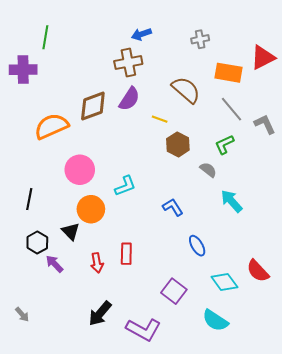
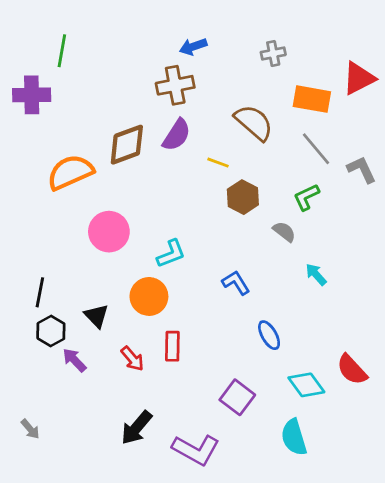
black line: (29, 199) -> (40, 292), moved
cyan arrow: (231, 201) -> (316, 274), size x0.7
orange circle: (91, 209) -> (149, 296), moved
red arrow: (97, 263) -> (132, 359), turned -30
cyan semicircle: (215, 320) -> (294, 437), turned 40

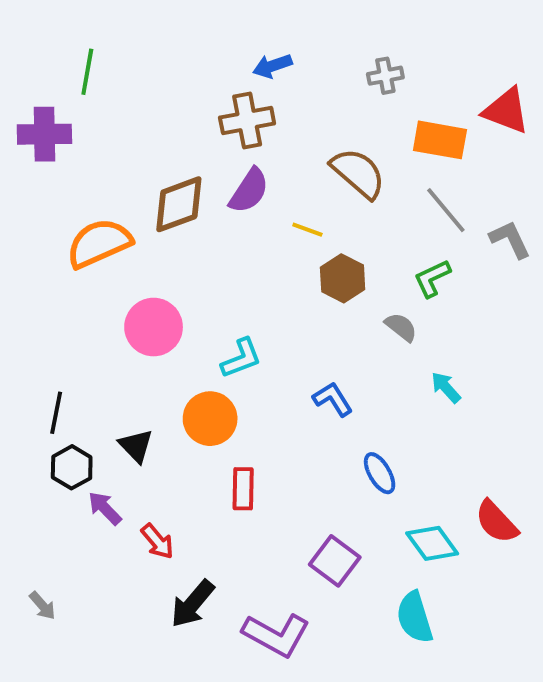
red triangle: (359, 78) -> (506, 111), turned 48
red arrow: (132, 359) -> (157, 541), moved

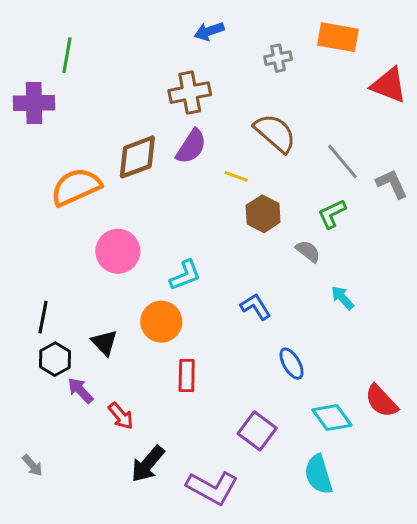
blue arrow: (272, 66) -> (209, 31), moved
gray cross: (385, 76) -> (278, 58), moved
orange rectangle: (440, 140) -> (338, 37), moved

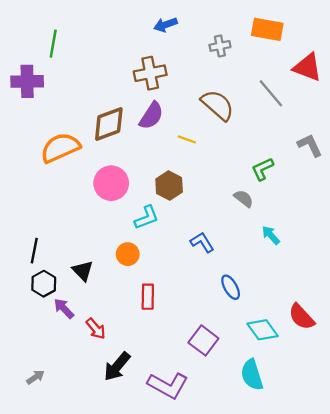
gray line: (342, 161) -> (271, 93), moved
brown hexagon: (263, 214) -> (169, 186), moved
pink circle: (118, 251) -> (111, 183), moved
orange circle: (161, 322) -> (128, 254), size x0.7
gray arrow: (33, 465) -> (35, 377), moved, turned -84

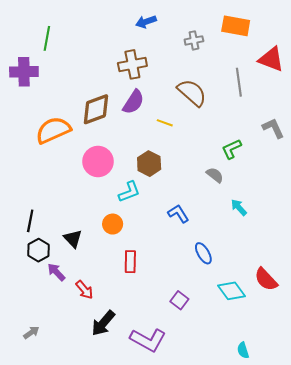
gray line: (271, 93) -> (239, 82), turned 32
purple square: (203, 340) -> (179, 300), size x0.7
cyan semicircle: (252, 375) -> (243, 350), moved, size x0.6

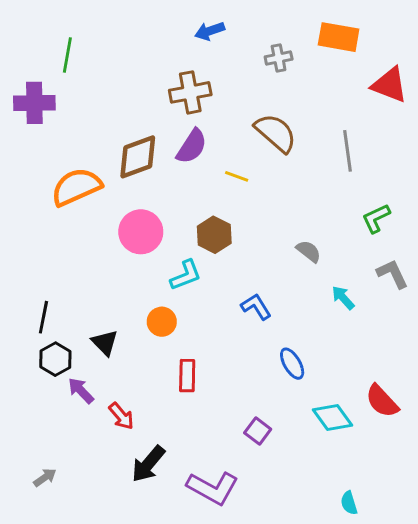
gray line: (239, 82) -> (348, 151), moved
gray L-shape: (273, 128) -> (392, 274), moved
green L-shape: (232, 149) -> (376, 218), moved

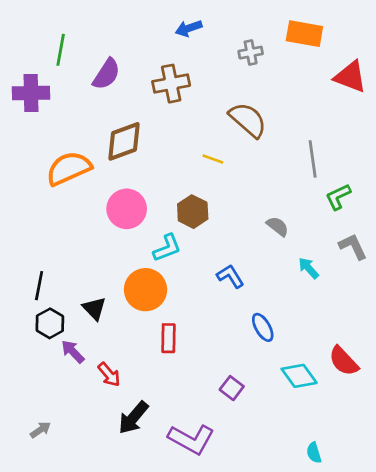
purple semicircle: (192, 146) -> (106, 74), moved
gray line: (348, 151) -> (313, 159), moved
orange circle: (162, 322) -> (146, 290), size x1.6

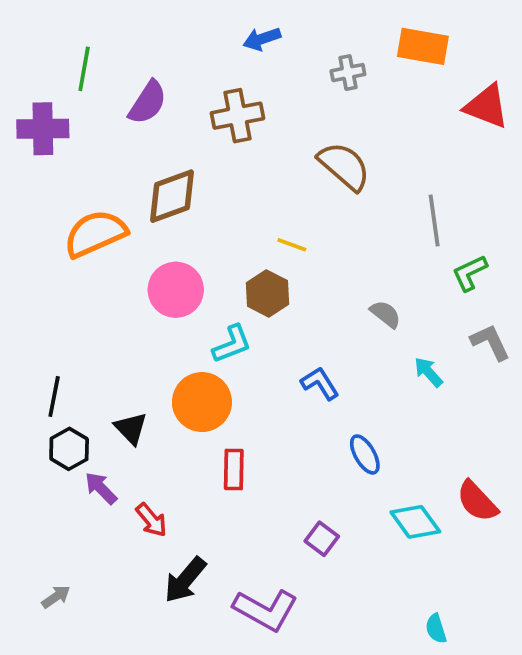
yellow line: (213, 159) -> (292, 245), moved

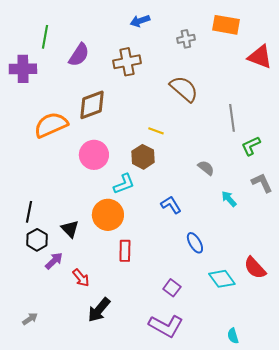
purple arrow: (101, 488) -> (54, 261), turned 90
purple L-shape: (266, 610) -> (166, 326), moved

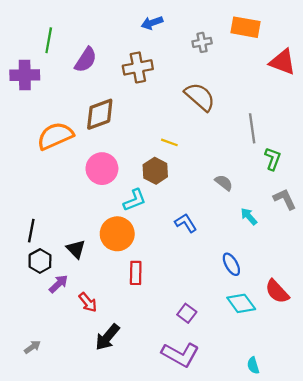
green L-shape: (251, 146) -> (273, 159), turned 135
blue ellipse: (195, 243) -> (231, 264), moved

